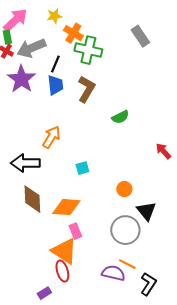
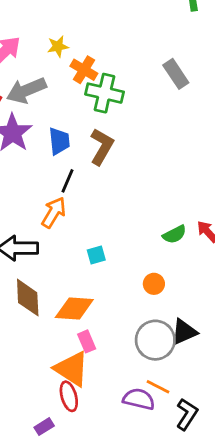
black line: (55, 64) -> (67, 181), moved
green semicircle: (120, 117) -> (174, 234), moved
black triangle: (146, 211) -> (184, 332), moved, turned 45

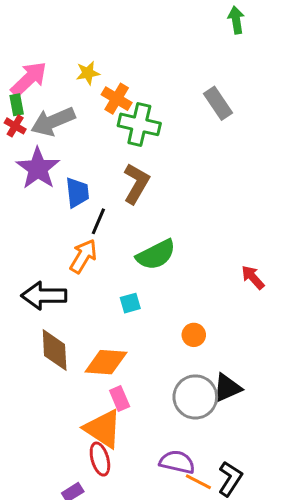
blue trapezoid: (59, 141) -> (77, 193), moved
green semicircle: (174, 234) -> (156, 255), moved, size x1.5
orange line: (158, 387) -> (198, 482), moved

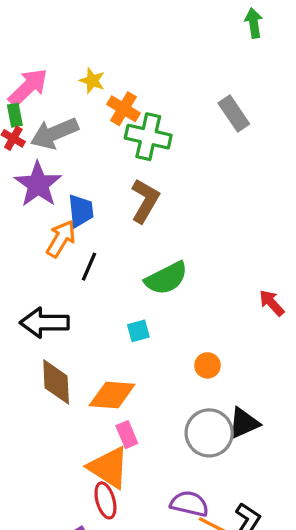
yellow star: (88, 73) -> (92, 81), turned 30
black line: (98, 221) -> (89, 267), moved
orange arrow: (83, 256) -> (61, 239), moved

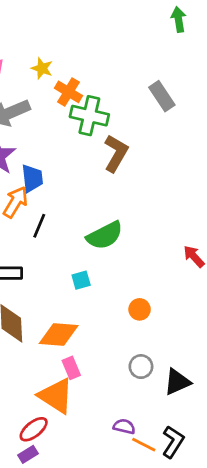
brown L-shape: (145, 201) -> (116, 153), moved
black triangle: (244, 423) -> (177, 382), moved
gray circle: (209, 433) -> (141, 367), size x0.6
red ellipse: (105, 500) -> (34, 429), moved, turned 68
purple semicircle: (189, 504) -> (124, 426), size x0.7

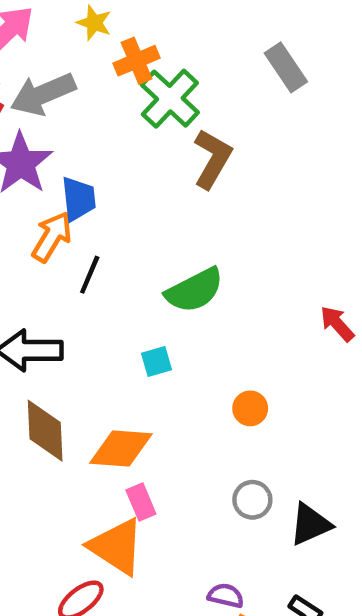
orange cross: (68, 92) -> (137, 61), turned 36
green cross: (89, 116) -> (170, 99), turned 30

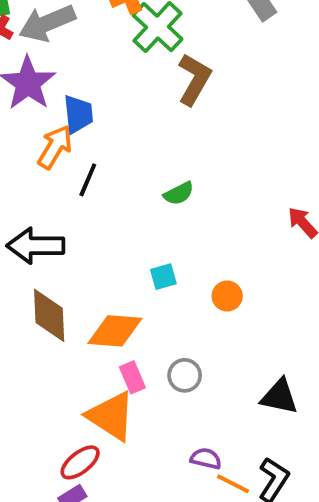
green semicircle: (194, 290) -> (179, 193), size x0.6
cyan square: (157, 362) -> (163, 277), moved
gray circle: (252, 500) -> (185, 375), moved
black triangle: (310, 524) -> (279, 397), turned 36

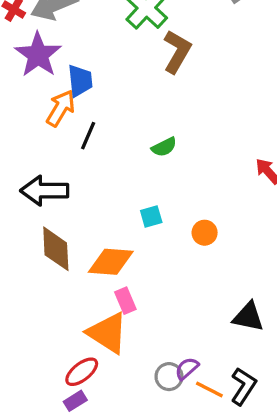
gray circle: (185, 375) -> (169, 377), moved
purple semicircle: (206, 459) -> (187, 369), turned -55

